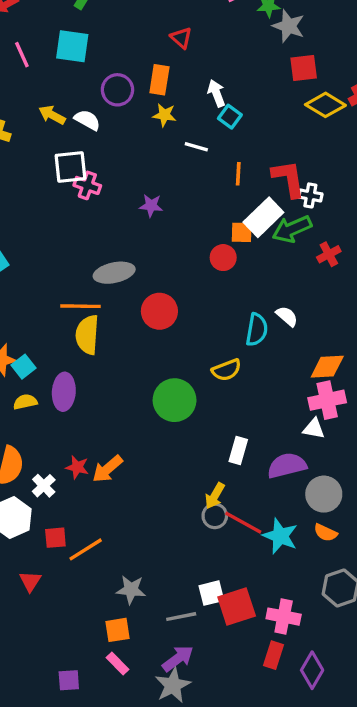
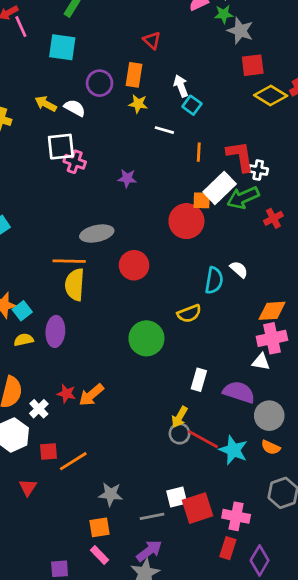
pink line: (22, 55) -> (21, 27), moved
red circle: (223, 258) -> (186, 221), size x1.6
purple semicircle: (287, 466) -> (239, 392), turned 32

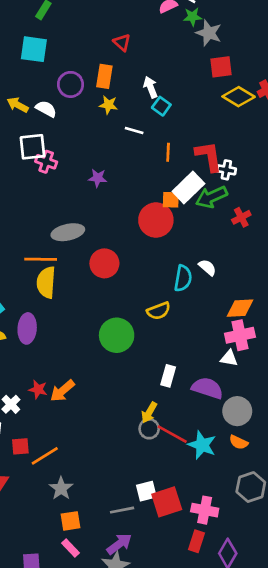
gray star: (111, 494) -> (61, 488), moved, turned 30

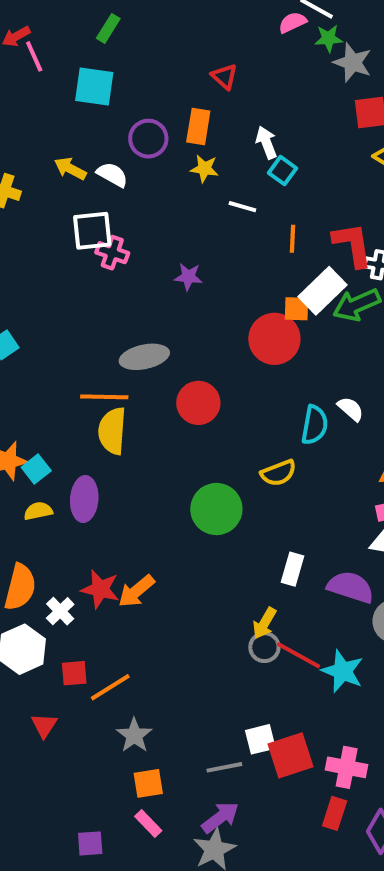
red star: (38, 389) -> (100, 589), size x1.4

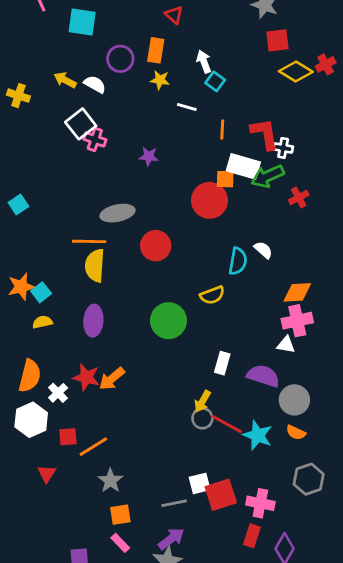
white square: (92, 231) -> (81, 124), turned -32
white rectangle: (323, 291) -> (243, 166), turned 60
purple ellipse: (84, 499) -> (93, 321), moved

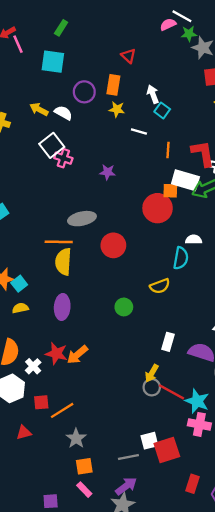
white semicircle: (263, 250) -> (194, 240), moved, turned -42
green circle: (168, 321) -> (124, 307), size x0.6
red triangle: (47, 474) -> (24, 433), turned 42
pink cross: (260, 503) -> (199, 424), moved

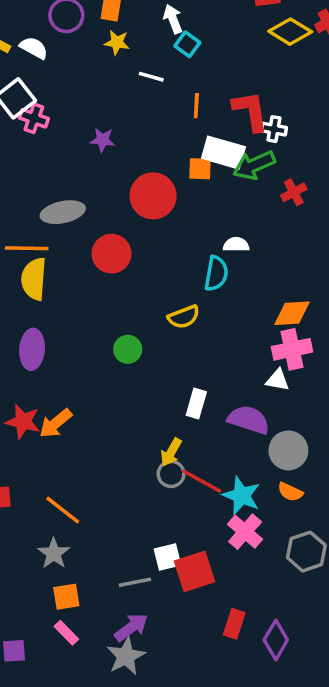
red circle: (158, 208) -> (153, 196), moved
orange line: (62, 410) -> (63, 510), moved, turned 70
pink cross: (199, 424) -> (245, 532), turned 30

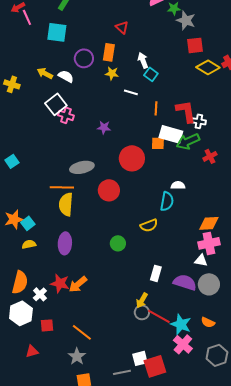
gray circle: (288, 450) -> (209, 284), moved

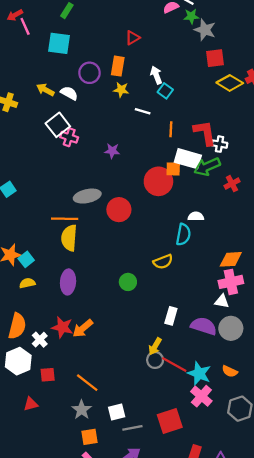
red triangle: (122, 27) -> (132, 38), turned 48
red circle: (132, 158) -> (158, 181), moved
red circle: (109, 190) -> (119, 210), moved
white square: (140, 358) -> (117, 412), moved

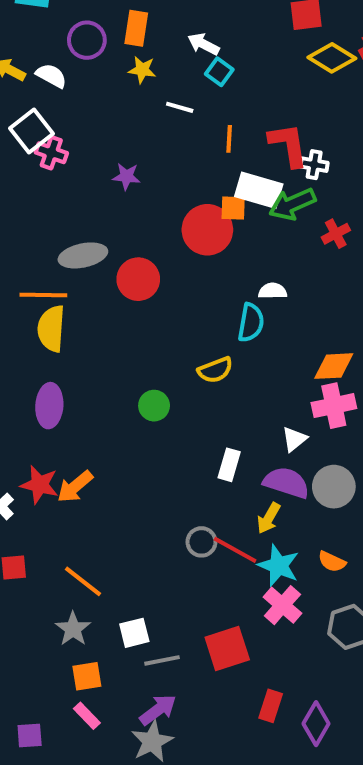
white arrow: (156, 75) -> (203, 44), turned -42
white triangle: (222, 301) -> (294, 439), moved, turned -49
yellow arrow: (155, 346) -> (269, 518), moved

